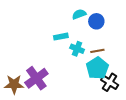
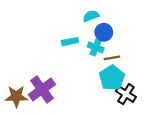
blue circle: (96, 21) -> (104, 32), moved
cyan cross: (77, 49) -> (96, 47), moved

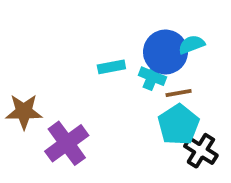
cyan semicircle: (91, 16) -> (192, 45), moved
blue circle: (104, 32) -> (165, 52), size x1.5
brown star: (16, 96) -> (24, 112), moved

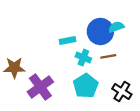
cyan cross: (152, 76) -> (83, 58), moved
cyan pentagon: (179, 125) -> (86, 86), moved

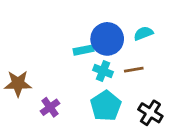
blue circle: (100, 31) -> (107, 39), moved
purple cross: (40, 87) -> (50, 107), size x0.6

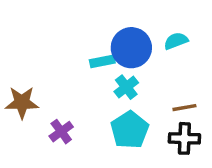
brown line: (134, 70) -> (184, 108), moved
cyan cross: (103, 71) -> (126, 87), turned 30
black cross: (150, 113) -> (184, 138), turned -30

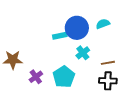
cyan cross: (126, 87) -> (83, 53), moved
cyan pentagon: (130, 130) -> (64, 77), moved

